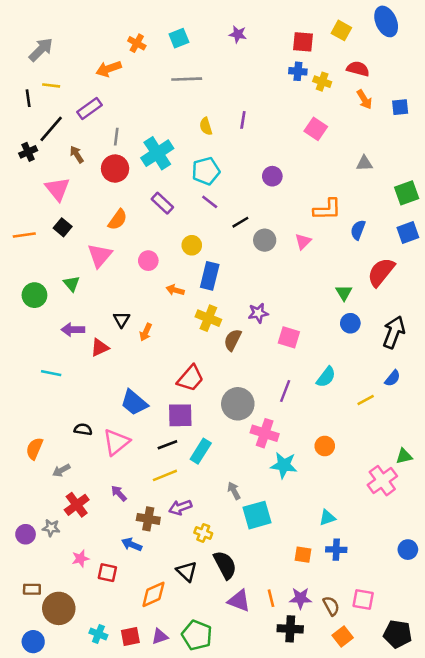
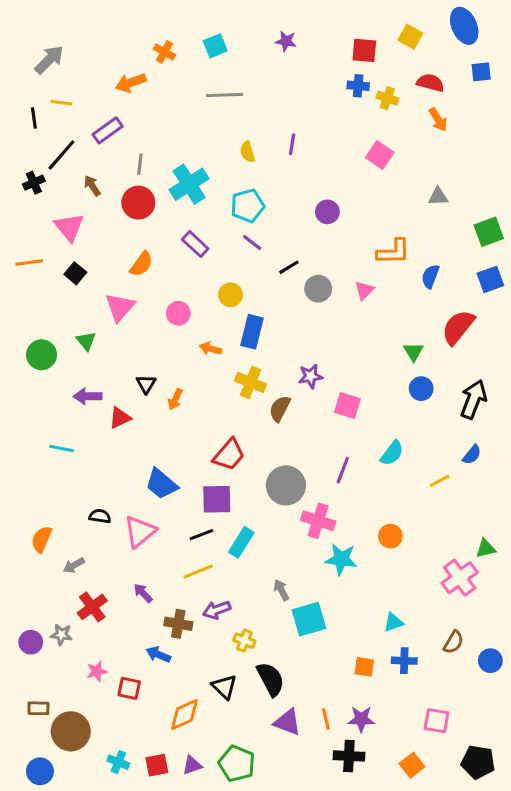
blue square: (400, 107) -> (481, 72), moved
orange line: (24, 235) -> (29, 263), moved
brown semicircle: (331, 606) -> (453, 642), moved, turned 60

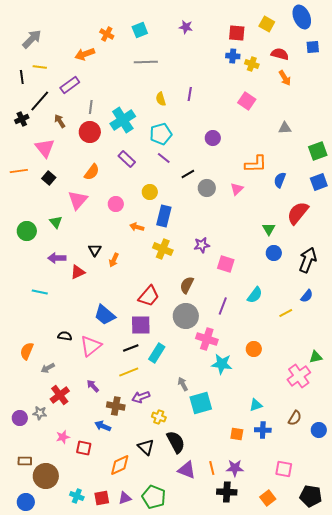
brown semicircle: (280, 409) -> (187, 285), moved

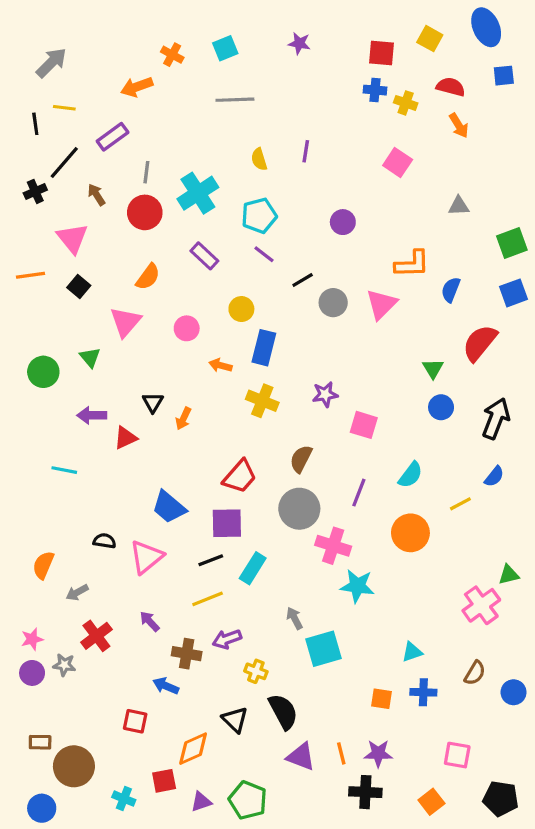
pink triangle: (237, 189) -> (381, 304), size x1.5
orange circle: (254, 349) -> (410, 533), moved, size x1.5
pink star: (63, 437) -> (32, 639), moved
red square: (102, 498) -> (164, 781), moved

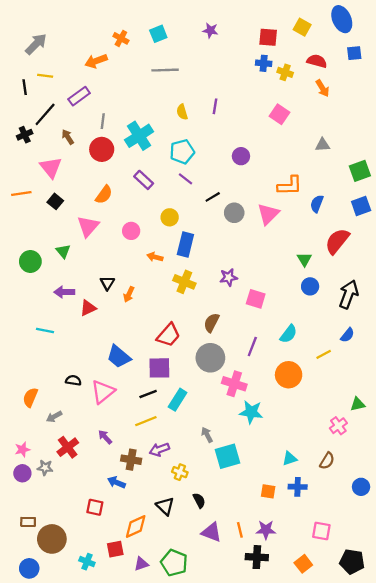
pink cross: (481, 605) -> (338, 426), size x0.7
brown semicircle: (475, 673) -> (327, 461), moved
black semicircle: (283, 712) -> (199, 500), size x0.6

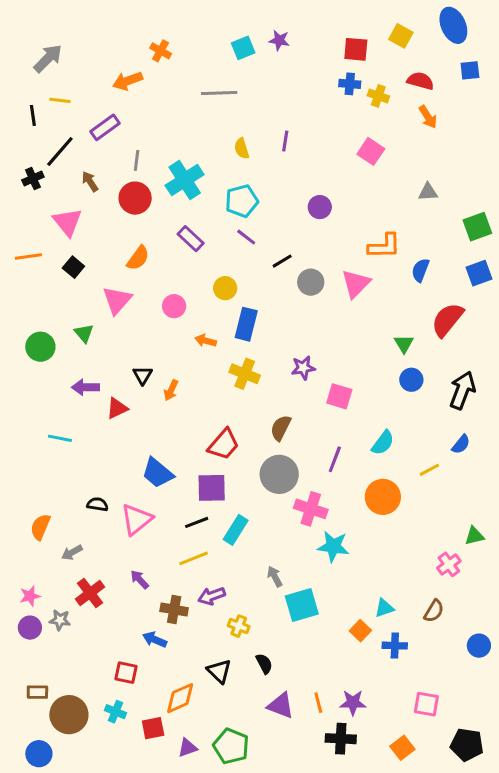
cyan square: (158, 34) -> (243, 48), moved
orange square: (268, 491) -> (360, 631), moved, turned 35
cyan cross: (87, 562) -> (116, 712), moved

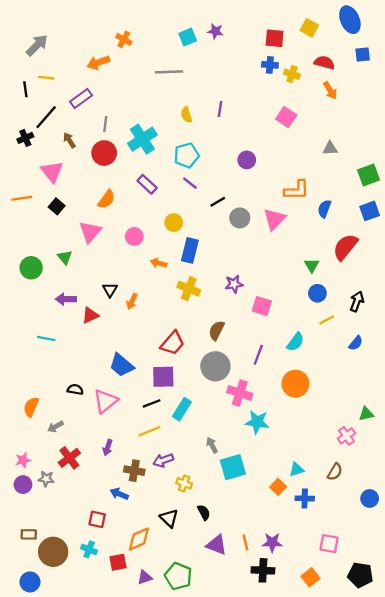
black arrow: (462, 390) -> (357, 301), size x0.7
yellow line: (429, 470) -> (327, 320), moved
purple arrow: (140, 579) -> (108, 447), turned -119

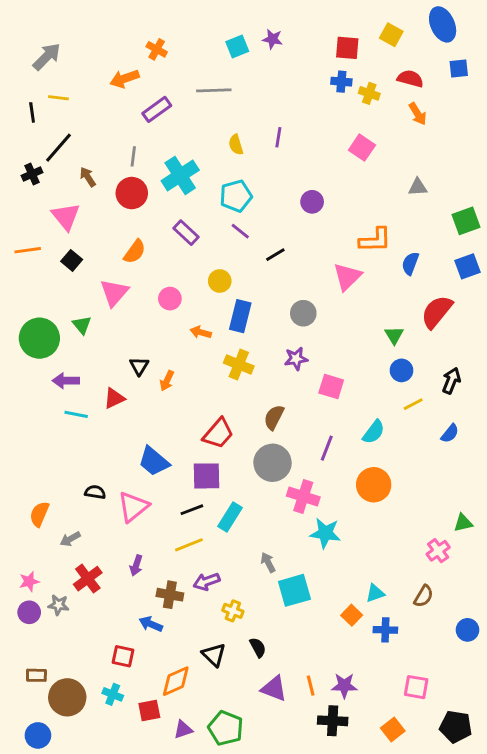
purple rectangle: (81, 99) -> (157, 109), moved
gray circle: (240, 218) -> (303, 313), moved
green circle: (31, 268) -> (39, 338), size x1.4
purple arrow: (66, 299) -> (66, 381), moved
cyan line: (46, 338) -> (76, 414), moved

